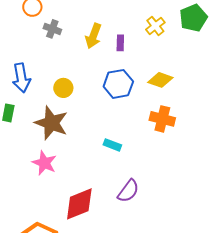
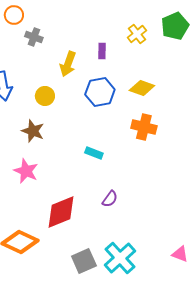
yellow arrow: (93, 36) -> (68, 64), moved
brown star: (51, 123) -> (33, 131), size x0.7
purple semicircle: (128, 191) -> (110, 199), size x0.7

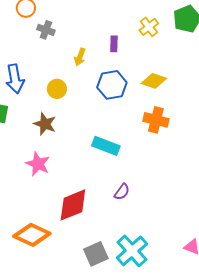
yellow arrow: (68, 64) -> (80, 57), size x0.7
cyan rectangle: (94, 153) -> (106, 146), size x1.5

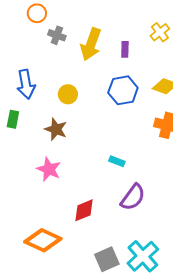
yellow arrow: (80, 57) -> (91, 44), moved, size x1.8
cyan rectangle: (106, 146) -> (117, 161), moved, size x0.6
purple semicircle: (122, 192) -> (133, 197), size x1.6
red diamond: (73, 205) -> (84, 210), size x0.7

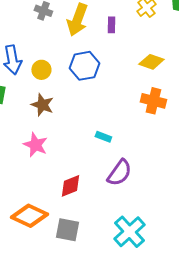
blue hexagon: (123, 90) -> (84, 66), moved
yellow circle: (68, 94) -> (41, 70), moved
gray square: (107, 259) -> (67, 230), moved, turned 35

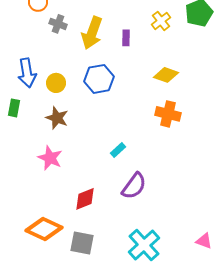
cyan rectangle: (103, 137) -> (118, 150), turned -63

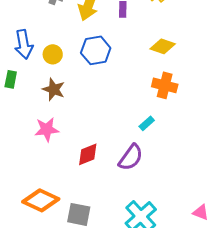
cyan rectangle: (118, 150) -> (147, 123), moved
pink star: (50, 158) -> (47, 129), turned -30
red diamond: (85, 199) -> (88, 154), moved

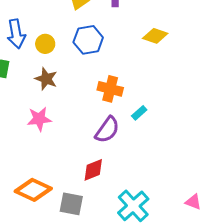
orange cross: (165, 85) -> (110, 89), moved
red diamond: (88, 154) -> (93, 170), moved
purple semicircle: (131, 157) -> (107, 130), moved

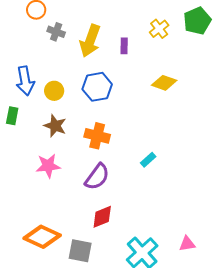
orange cross: (110, 89) -> (97, 136), moved
purple semicircle: (107, 130) -> (97, 177), moved
pink triangle: (193, 202) -> (187, 244), moved, turned -30

